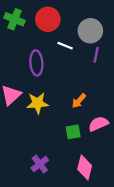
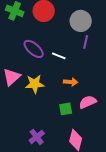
white line: (65, 46) -> (59, 56), moved
purple ellipse: (36, 63) -> (34, 49), turned -45
orange arrow: (79, 101) -> (71, 82), turned -128

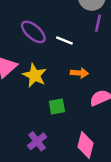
yellow star: (35, 84) -> (35, 75), turned 30
green square: (66, 109) -> (57, 106), moved

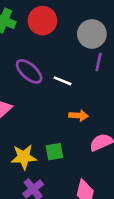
yellow star: (35, 75) -> (24, 157), moved, turned -30

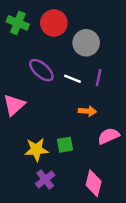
gray circle: (92, 34) -> (86, 43), moved
purple line: (99, 62) -> (99, 78), moved

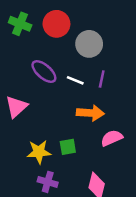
orange arrow: (87, 111) -> (90, 113), size x1.5
purple cross: (45, 179) -> (48, 182), turned -36

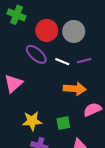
red circle: (56, 24) -> (47, 30), moved
purple line: (102, 79) -> (84, 61), turned 64
green square: (68, 147) -> (63, 123), moved

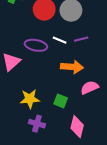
purple ellipse: (36, 54) -> (36, 45), moved, turned -30
green square: (63, 123) -> (61, 101), turned 32

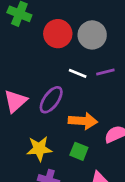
purple ellipse: (36, 45) -> (51, 100), moved, turned -65
orange arrow: (72, 67) -> (83, 121), moved

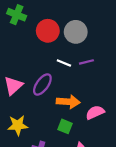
yellow star: (39, 149) -> (18, 125), moved

